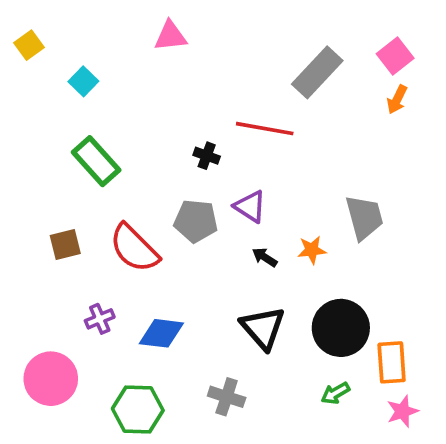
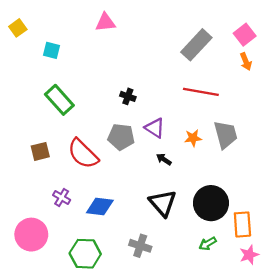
cyan square: (83, 81) -> (52, 50), turned -30
orange arrow: (397, 100) -> (246, 62), turned -48
red line: (265, 129) -> (201, 92), moved
orange star: (312, 250) -> (193, 138), moved
purple cross: (100, 319) -> (62, 198), turned -36

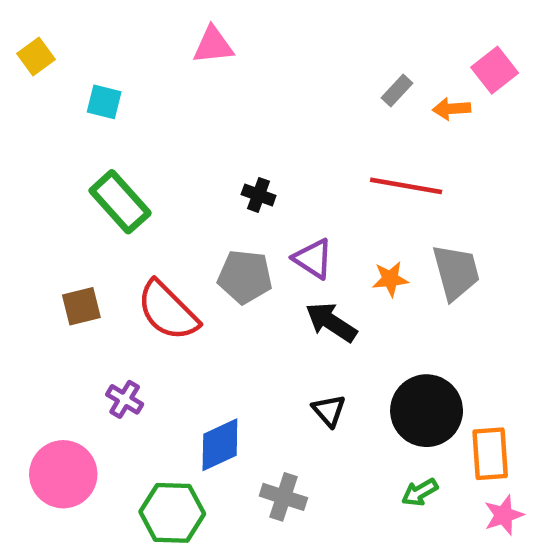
gray rectangle: (196, 45) -> (397, 91), size x0.5
orange arrow: (246, 62) -> (451, 109), moved, turned 108
black arrow: (164, 159) -> (331, 322), size x1.6
black triangle: (163, 203) -> (329, 411), size x0.6
blue diamond: (100, 206) -> (220, 445), moved, turned -32

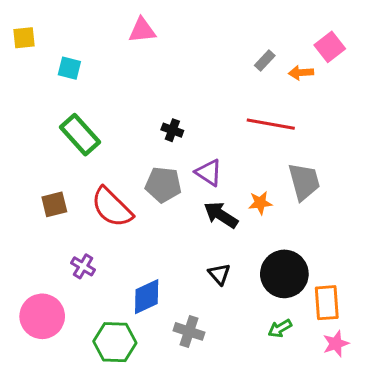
yellow square: (36, 56) -> (24, 38), turned 30
orange star: (390, 279) -> (260, 203), moved

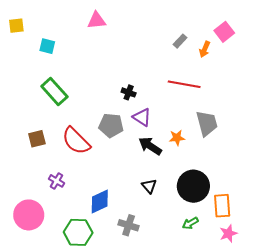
orange arrow: (301, 73) -> (205, 49), turned -63
black cross: (172, 130) -> (129, 92), moved

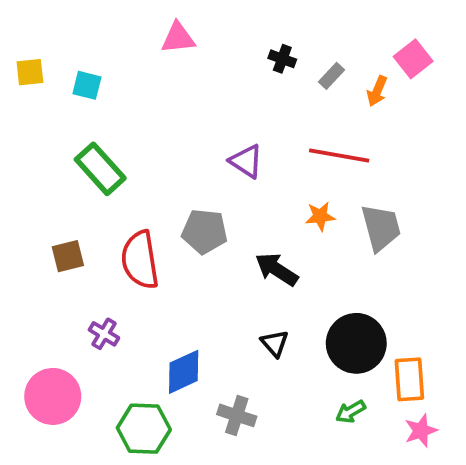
yellow square: (16, 26) -> (30, 72), moved
black cross: (129, 92) -> (282, 59), moved
purple triangle: (142, 117) -> (246, 161), moved
orange star: (177, 138) -> (320, 216), moved
red semicircle: (76, 141) -> (140, 260), turned 36

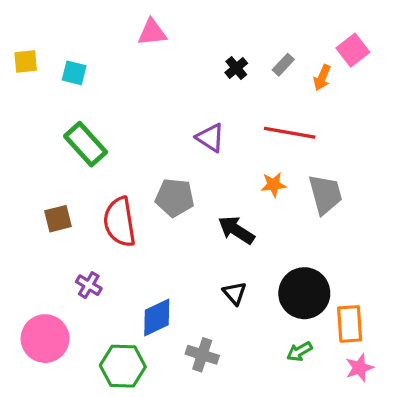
black cross: (282, 59) -> (236, 68), moved, turned 30

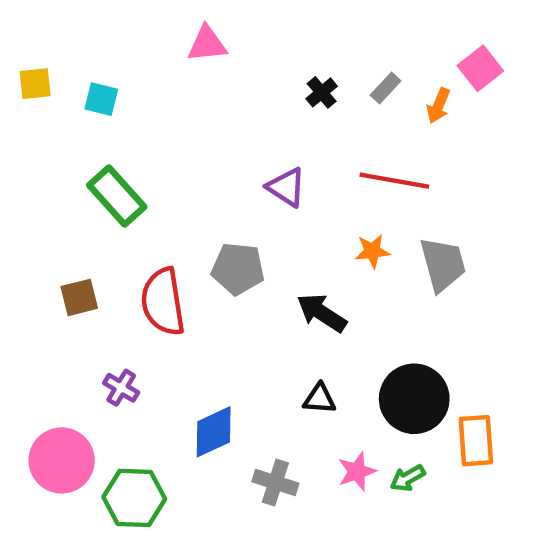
black triangle: (235, 293) -> (319, 399), turned -45
green hexagon: (123, 366) -> (134, 498), moved
pink star: (359, 368) -> (357, 471), moved

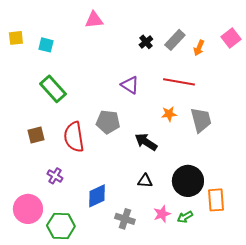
pink square: (480, 68) -> (231, 38), moved
gray rectangle: (386, 88) -> (175, 40), size x1.5

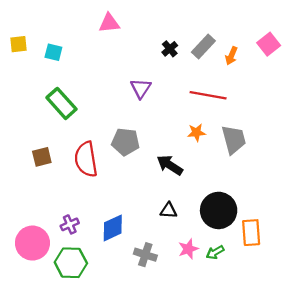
purple triangle: (130, 85) -> (141, 88), moved, turned 30
purple cross: (55, 176) -> (70, 224), moved, turned 35

